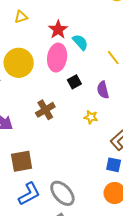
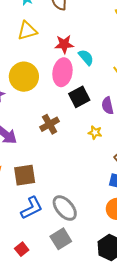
yellow triangle: (21, 17) -> (27, 31), size x1.5
red star: (58, 30) -> (64, 44), turned 30
black square: (74, 82) -> (79, 97), size x1.5

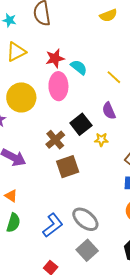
black square: (79, 97) -> (81, 124), moved
brown square: (25, 175) -> (68, 167), moved

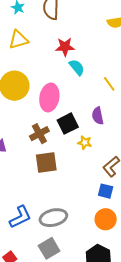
red star: (55, 58) -> (65, 47), moved
pink ellipse: (58, 86) -> (49, 97), moved
gray ellipse: (85, 219) -> (53, 218), turned -64

